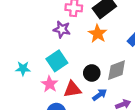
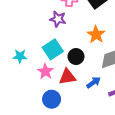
orange star: (98, 34) -> (96, 35), moved
black circle: (92, 73) -> (76, 57), moved

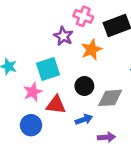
orange star: (96, 35) -> (91, 50), moved
black circle: (76, 57) -> (84, 86), moved

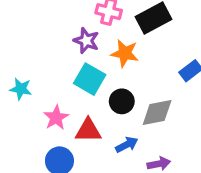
orange star: (91, 50) -> (125, 53), turned -30
cyan square: (48, 69) -> (90, 79), moved, turned -35

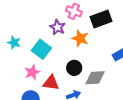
cyan square: (90, 79) -> (41, 49), moved
cyan star: (21, 89) -> (14, 43), moved

